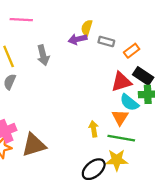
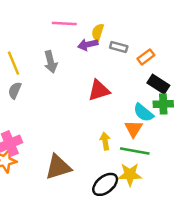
pink line: (21, 20) -> (64, 24), moved
red triangle: (121, 82) -> (99, 90), moved
brown triangle: (34, 145) -> (58, 167), moved

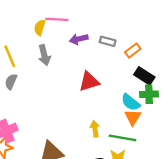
yellow semicircle: (98, 32) -> (40, 28), moved
orange triangle: (134, 129) -> (133, 117), moved

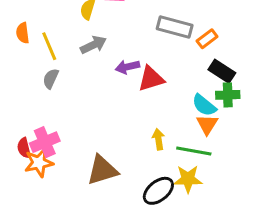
purple arrow: (79, 39) -> (127, 67), moved
gray rectangle: (108, 41) -> (175, 27), size x1.6
gray arrow: (44, 55) -> (93, 45), turned -102

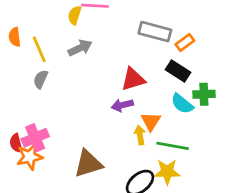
purple arrow: (127, 67) -> (122, 105), moved
black rectangle: (222, 71) -> (178, 71), moved
orange triangle: (207, 124) -> (151, 121), moved

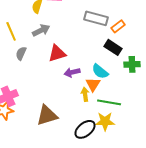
gray semicircle: (41, 79) -> (21, 53), moved
red triangle: (133, 79) -> (57, 53), moved
cyan semicircle: (182, 104) -> (100, 71), moved

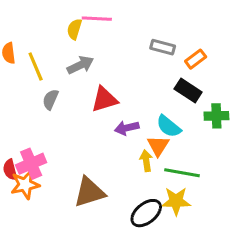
gray rectangle: (96, 18) -> (163, 47), size x0.7

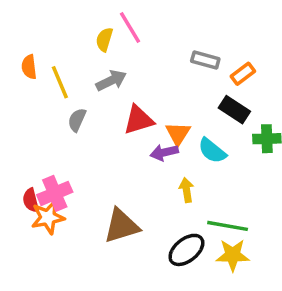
pink line: (97, 19) -> (130, 28), turned 56
orange triangle: (158, 146) -> (178, 134), moved
green line: (182, 173) -> (228, 226), moved
yellow star: (176, 201) -> (233, 255), moved

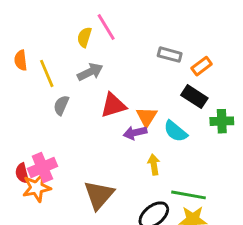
brown triangle: (121, 226) -> (99, 195), turned -32

